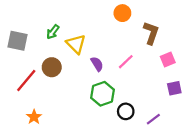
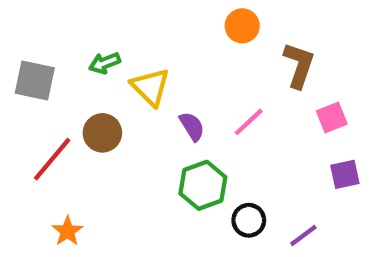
green arrow: (53, 32) -> (105, 63), turned 32

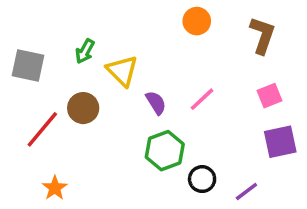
green arrow: (105, 63) -> (85, 51), turned -40
brown L-shape: (299, 65) -> (262, 35), moved
purple square: (345, 174) -> (280, 142), size x1.4

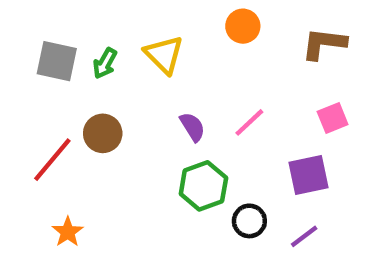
brown L-shape: (262, 35) -> (324, 44), turned -102
gray square: (28, 65) -> (57, 61), moved
yellow triangle: (122, 71) -> (164, 55), moved
purple square: (280, 142) -> (309, 175), moved

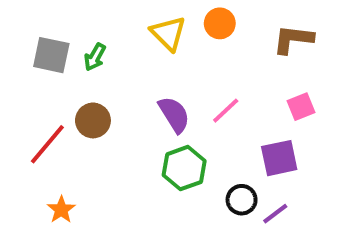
yellow triangle: (164, 55) -> (168, 33), moved
purple semicircle: (192, 127) -> (174, 115), size x1.4
black circle: (249, 221) -> (242, 200), moved

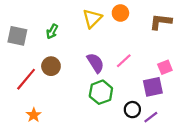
yellow triangle: (168, 33) -> (92, 18), turned 30
gray square: (51, 55) -> (17, 36), moved
pink square: (301, 107) -> (165, 67), moved

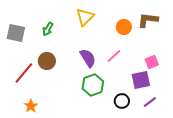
orange circle: (120, 13) -> (124, 27), moved
purple line: (151, 117) -> (150, 102), moved

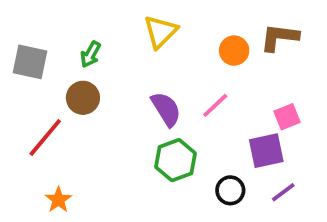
brown circle: (47, 61) -> (83, 98), moved

